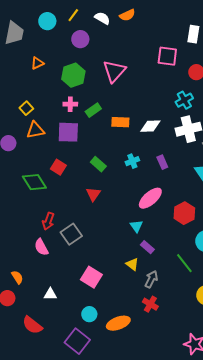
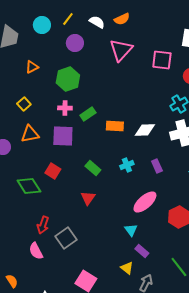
pink triangle: (114, 71) -> (121, 50), moved
yellow square: (26, 108) -> (24, 104), moved

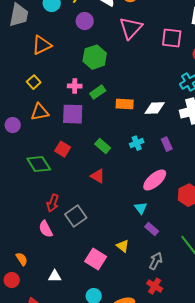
orange triangle: (32, 67) -> (42, 45), size x1.5
green hexagon: (68, 79) -> (95, 57), moved
red triangle: (88, 198) -> (98, 176), turned -35
yellow triangle: (127, 268) -> (123, 246), moved

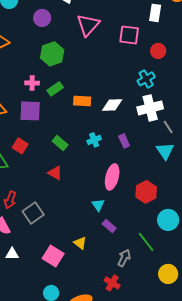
pink ellipse: (155, 180) -> (112, 177), turned -35
gray arrow: (156, 261) -> (124, 258), moved
white triangle: (55, 276) -> (12, 254), moved

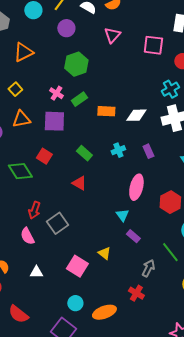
pink triangle: (88, 25) -> (112, 35), size x0.7
pink cross: (32, 83) -> (56, 93), turned 32
white triangle: (12, 254) -> (36, 272), moved

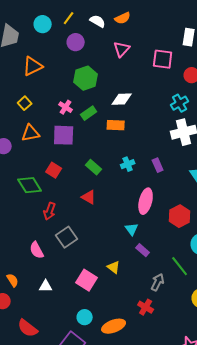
white diamond: (136, 115) -> (122, 99), moved
red arrow: (34, 210) -> (50, 211), moved

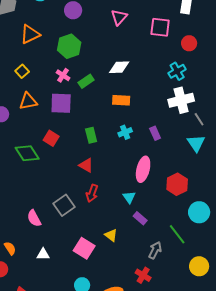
green hexagon: (86, 78) -> (69, 46), moved
orange rectangle: (116, 125) -> (121, 100), moved
green rectangle: (94, 167) -> (91, 135), turned 35
red arrow: (50, 211) -> (92, 193), moved

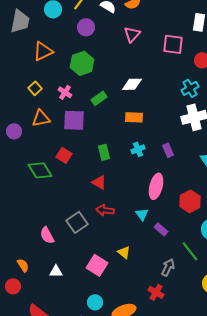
pink cross: (63, 75) -> (65, 92), moved
red arrow: (92, 193) -> (105, 210), turned 78
purple rectangle: (140, 218) -> (161, 229), moved

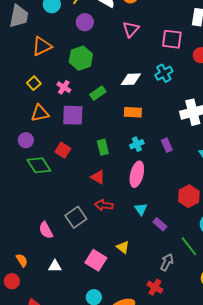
cyan cross: (190, 88) -> (164, 73), moved
purple circle: (14, 131) -> (26, 140), moved
pink ellipse: (156, 186) -> (137, 174), moved

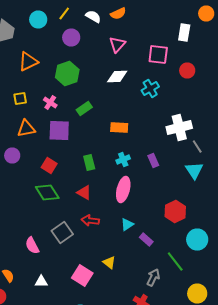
white diamond: (131, 79) -> (117, 76), moved
yellow square: (34, 83) -> (20, 98), turned 32
green diamond: (39, 165) -> (47, 192), moved
cyan triangle: (141, 209) -> (127, 224), turned 32

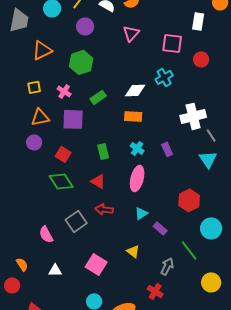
white diamond: (117, 76) -> (135, 90), moved
purple circle: (12, 156) -> (34, 142), moved
cyan cross: (123, 160) -> (137, 148), turned -32
yellow triangle: (109, 262) -> (133, 251), moved

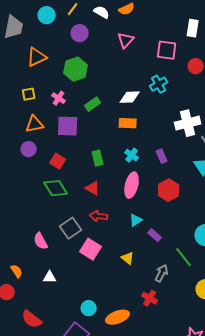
red hexagon: (189, 200) -> (169, 190), moved
pink square: (96, 264) -> (91, 249), moved

